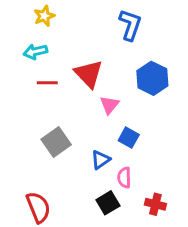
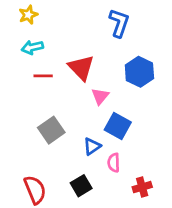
yellow star: (44, 16) -> (28, 15), moved
blue square: (129, 138) -> (118, 126), size x1.4
black square: (108, 203) -> (81, 186), moved
red cross: (155, 204) -> (142, 187), turned -30

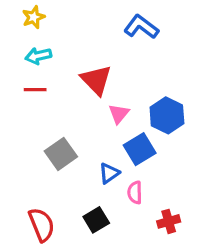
blue L-shape: (119, 23) -> (141, 27), turned -72
blue hexagon: (139, 72) -> (167, 115), moved
red line: (43, 76) -> (35, 90), moved
blue square: (118, 126) -> (140, 149), turned 30

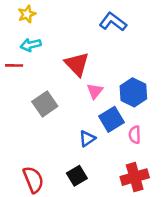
red line: (35, 90) -> (14, 65), moved
gray square: (61, 154) -> (45, 104), moved
pink semicircle: (135, 193) -> (135, 135), moved
red cross: (169, 221) -> (135, 177), size x1.5

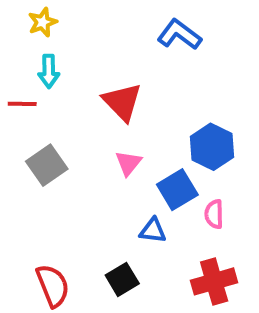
cyan arrow: (31, 45) -> (49, 71), turned -78
pink triangle: (95, 91) -> (128, 163), moved
gray square: (45, 104) -> (47, 165), moved
blue triangle: (87, 139) -> (153, 230), moved, turned 42

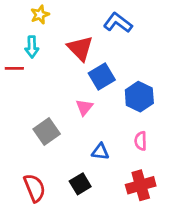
yellow star: (43, 22) -> (40, 15), moved
red triangle: (122, 102) -> (80, 48), moved
gray square: (47, 165) -> (47, 132), moved
blue square: (177, 190) -> (102, 76), moved

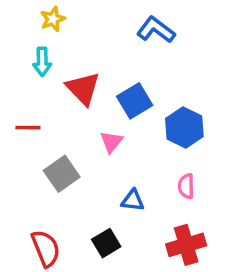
red triangle: (80, 48) -> (83, 88), moved
red line: (14, 68) -> (28, 128), moved

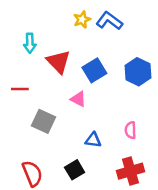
yellow star: (53, 19) -> (82, 19), moved
blue hexagon: (184, 128) -> (138, 72), moved
pink triangle: (111, 142) -> (78, 99), turned -42
gray square: (62, 174) -> (43, 121), turned -30

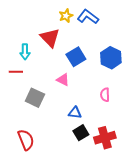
cyan arrow: (30, 43) -> (25, 52), moved
red triangle: (58, 62) -> (50, 38), moved
pink semicircle: (130, 130) -> (105, 95), moved
black square: (75, 170) -> (81, 133), moved

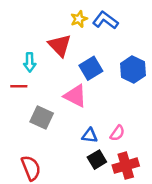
pink triangle: (63, 80) -> (75, 96), size x1.5
pink semicircle: (105, 95) -> (117, 133), moved, turned -144

